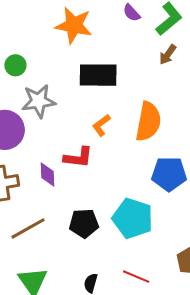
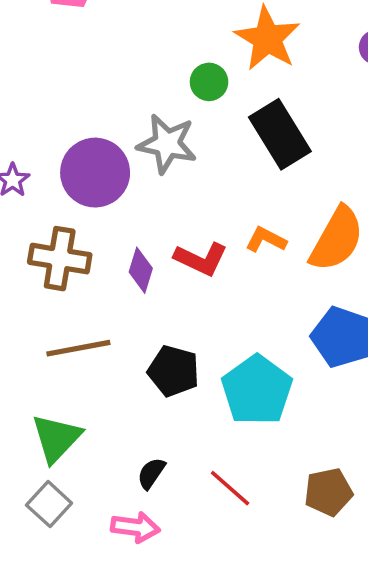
green circle: (15, 65) -> (209, 82), moved
black rectangle: (98, 75) -> (280, 134), turned 39
orange L-shape: (101, 125) -> (266, 240), moved, turned 45

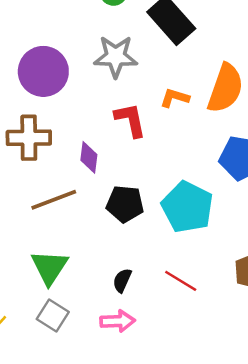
gray star: (167, 144) -> (116, 57), moved
red L-shape: (201, 259) -> (130, 120), turned -117
purple diamond: (141, 270) -> (89, 157), moved

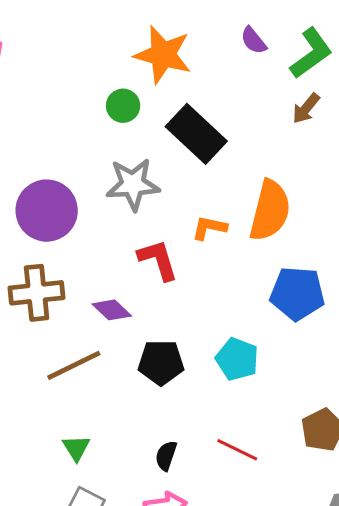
purple diamond: (89, 157) -> (112, 310), turned -48
cyan pentagon: (187, 207) -> (237, 359), size x0.7
green triangle: (50, 267) -> (76, 448), size x0.6

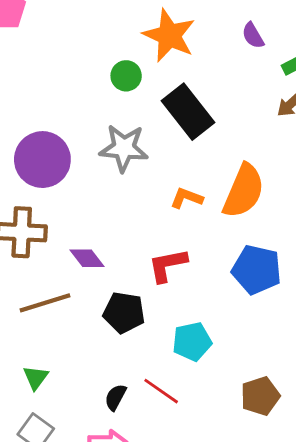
red L-shape: (158, 260) -> (168, 265), moved, turned -93
cyan pentagon: (237, 359) -> (192, 342), moved, turned 30
red line: (237, 450) -> (161, 391), moved

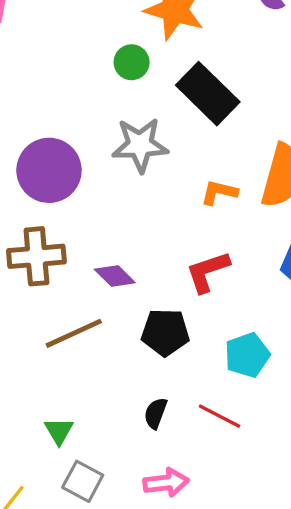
green triangle: (36, 378) -> (59, 431), moved
black semicircle: (115, 397) -> (156, 413), moved

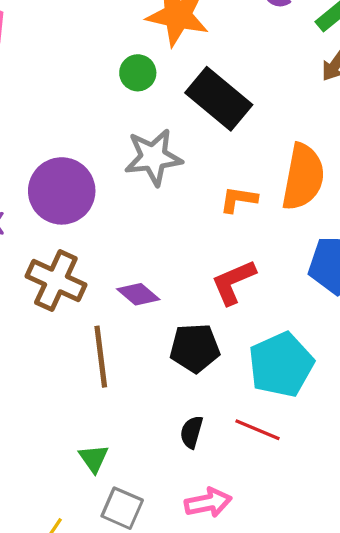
brown cross: (36, 256) -> (56, 280), turned 34
brown line: (74, 333) -> (101, 357), turned -68
cyan pentagon: (247, 355) -> (281, 365), size x1.4

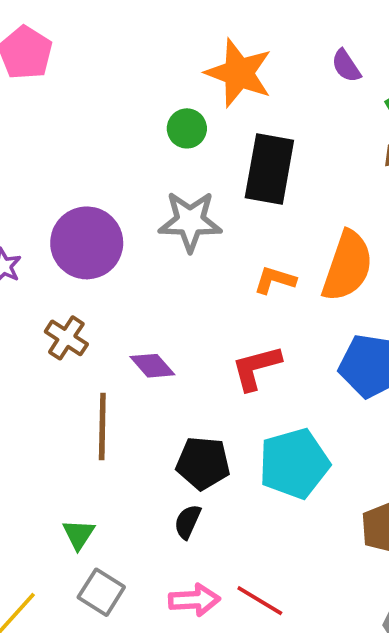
black rectangle: (219, 99) -> (269, 169), turned 52
brown cross: (56, 280) -> (66, 338), size x0.7
black pentagon: (195, 348) -> (203, 463), moved
red line: (258, 430) -> (260, 601), moved

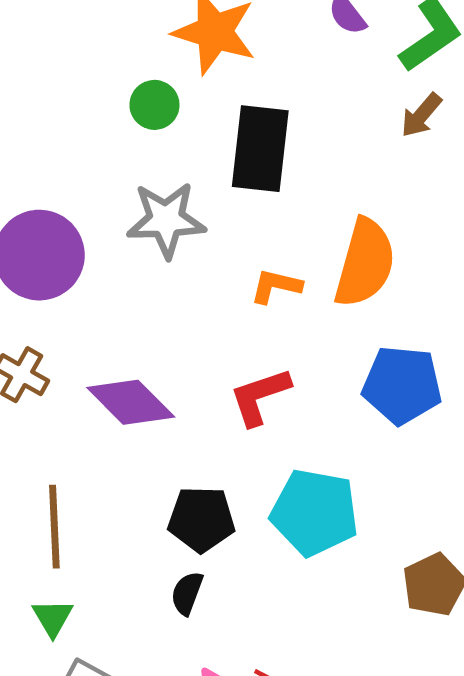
purple diamond: (152, 366) -> (131, 402), size x1.5
brown line: (102, 427) -> (54, 527), moved
cyan pentagon: (294, 464) -> (315, 512), turned 30

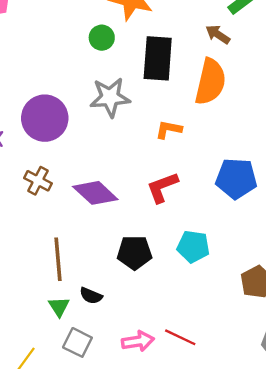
brown arrow: (421, 115) -> (218, 34), moved, turned 85
orange semicircle: (365, 263) -> (210, 82), moved
cyan pentagon: (315, 512) -> (193, 247), size x0.7
black semicircle: (187, 593) -> (91, 296), moved, turned -85

